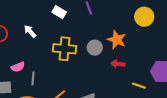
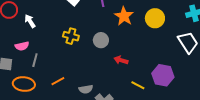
white arrow: (30, 31) -> (30, 21), moved
orange star: (117, 40) -> (124, 16), moved
yellow cross: (64, 49) -> (71, 36), size x0.7

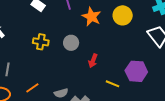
red arrow: (121, 60) -> (93, 61), turned -80

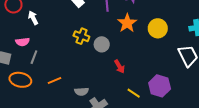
yellow cross: (41, 42) -> (81, 36), moved
red arrow: (93, 61) -> (119, 66), turned -64

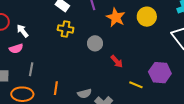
yellow cross: (81, 36) -> (66, 29), moved
pink semicircle: (23, 42) -> (16, 49), moved
orange line: (55, 80) -> (56, 88), turned -48

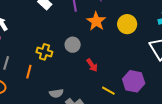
yellow cross: (66, 29) -> (44, 52), moved
orange line: (56, 88) -> (29, 72), moved

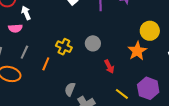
orange star: (96, 21) -> (137, 51), moved
gray semicircle: (56, 93) -> (70, 89), turned 112

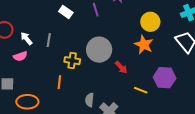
gray circle: (93, 43) -> (99, 50), size x1.6
gray line: (24, 52) -> (49, 40), moved

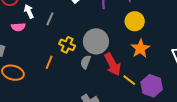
yellow circle: (150, 22) -> (135, 21), moved
red arrow: (121, 67) -> (113, 64), size x1.6
yellow line: (141, 90) -> (129, 80), moved
gray semicircle: (90, 100) -> (86, 62), moved

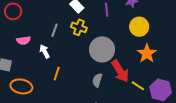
white arrow: (29, 11) -> (45, 51), moved
yellow cross: (67, 45) -> (79, 27), moved
gray semicircle: (86, 62) -> (97, 80), moved

